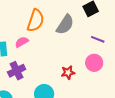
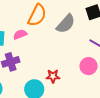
red star: (68, 73) -> (53, 76), moved

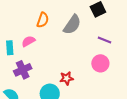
orange semicircle: (37, 15) -> (43, 20), size x0.7

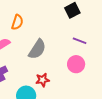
gray semicircle: (72, 25) -> (37, 49), moved

